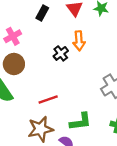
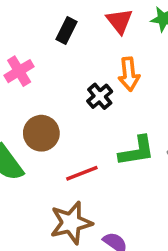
brown circle: (14, 64) -> (41, 133), moved
green L-shape: (81, 122) -> (137, 151), moved

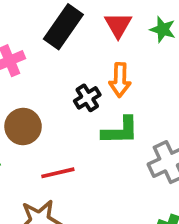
black rectangle: (66, 31) -> (63, 27), size x1.6
green L-shape: (137, 151) -> (120, 131), moved

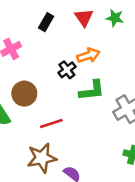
black rectangle: (63, 27) -> (46, 22), size x0.6
orange arrow: (120, 80) -> (88, 55), turned -105

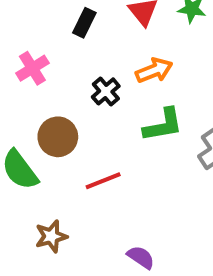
black cross: (67, 70) -> (106, 91), moved
brown star: (42, 158) -> (51, 236), moved, size x0.7

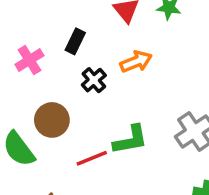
black rectangle: (84, 23) -> (75, 41), moved
green L-shape: (163, 125) -> (130, 140), moved

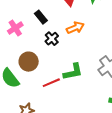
black rectangle: (75, 41) -> (41, 17), turned -64

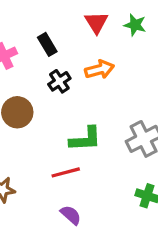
red line: (51, 83) -> (66, 172), moved

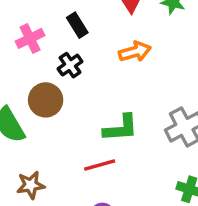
black cross: (59, 81) -> (70, 65), moved

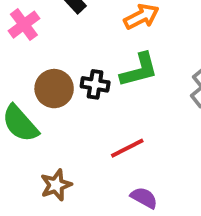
black cross: (70, 65) -> (95, 84), moved, turned -35
green L-shape: (121, 128) -> (139, 70), moved

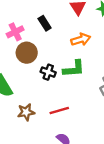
brown circle: (54, 89) -> (27, 53), moved
brown star: (56, 185) -> (26, 112), moved

